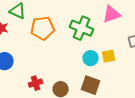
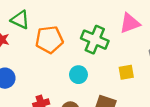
cyan circle: (91, 58) -> (78, 75), moved

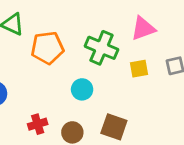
yellow square: (126, 72) -> (139, 69), moved

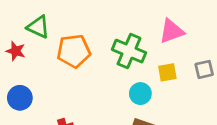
cyan circle: (82, 89) -> (140, 94), moved

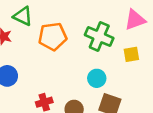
cyan circle: (140, 94) -> (97, 78), moved

